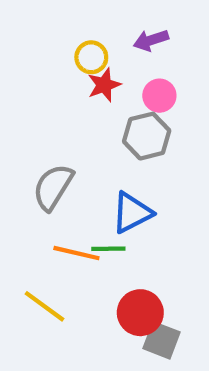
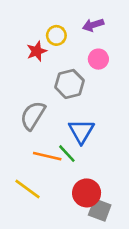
red star: (104, 85) -> (37, 51), moved
gray hexagon: (147, 136) -> (70, 84), moved
blue triangle: (132, 213) -> (81, 131), turned -32
green line: (108, 249) -> (67, 154), turned 48

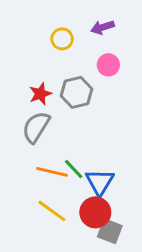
red star: (37, 51) -> (40, 94), moved
blue triangle: (81, 131) -> (100, 182), moved
yellow line: (27, 189) -> (52, 211), moved

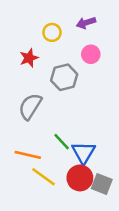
red star: (40, 94) -> (29, 58), moved
orange line: (52, 172) -> (28, 155), moved
gray square: (110, 231) -> (102, 184), moved

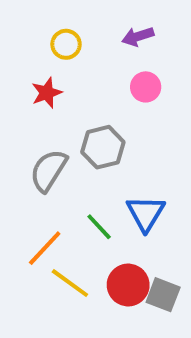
yellow circle: (52, 32) -> (66, 44), moved
gray hexagon: (64, 77) -> (103, 147), moved
blue triangle: (84, 152) -> (146, 213), moved
orange line: (28, 155) -> (45, 248), turned -60

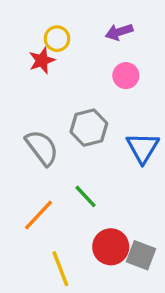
red star: (47, 93) -> (42, 60), moved
gray semicircle: (49, 170) -> (42, 148), turned 111
blue triangle: (146, 213) -> (143, 148), moved
yellow line: (70, 283) -> (60, 269), moved, turned 33

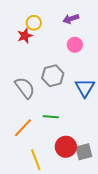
green line: (86, 196) -> (51, 117), turned -42
gray square: (141, 255) -> (84, 152), turned -36

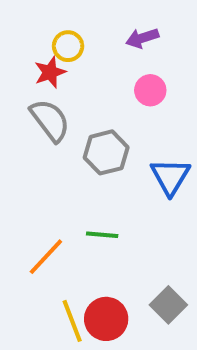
gray semicircle: (25, 88) -> (50, 120), moved
red circle: (66, 147) -> (106, 319), moved
gray square: (84, 152) -> (168, 305), turned -30

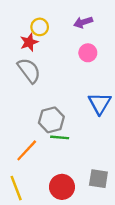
gray hexagon: (106, 152) -> (51, 120), moved
gray square: (168, 305) -> (98, 179), turned -36
yellow line: (72, 321) -> (16, 188), moved

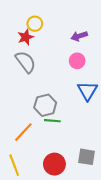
purple arrow: (83, 22) -> (79, 36), moved
pink circle: (88, 53) -> (77, 61), moved

